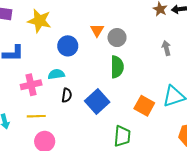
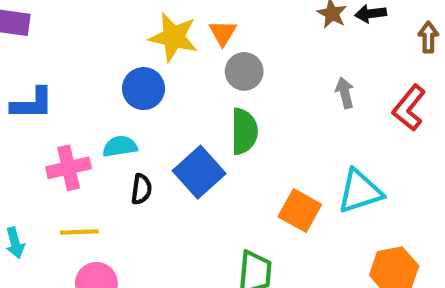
yellow star: (39, 21) -> (173, 37), moved
orange triangle: (97, 30) -> (223, 33), moved
blue square: (97, 102) -> (199, 172), moved

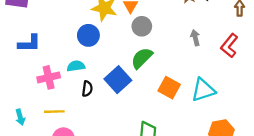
green semicircle: (244, 131) -> (142, 58), turned -135
orange square: (300, 211) -> (169, 88), moved

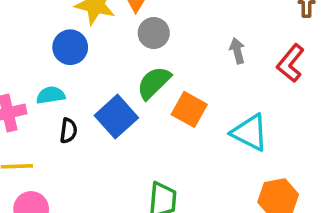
orange square: (169, 88) -> (189, 109), moved
cyan triangle: (203, 90) -> (250, 133), turned 45

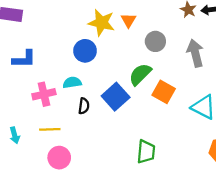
gray circle: (154, 33) -> (155, 41), moved
gray arrow: (237, 51) -> (195, 53), size x1.6

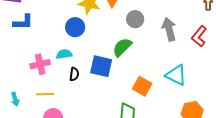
blue L-shape: (24, 59) -> (23, 22), moved
orange square: (164, 92) -> (142, 86), moved
blue square: (116, 97) -> (101, 66), turned -35

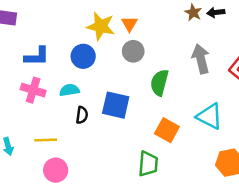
gray circle: (135, 19) -> (133, 51), moved
blue L-shape: (23, 22) -> (37, 56), moved
green semicircle: (122, 47) -> (159, 83), moved, turned -30
pink cross: (40, 64) -> (33, 90), moved, turned 30

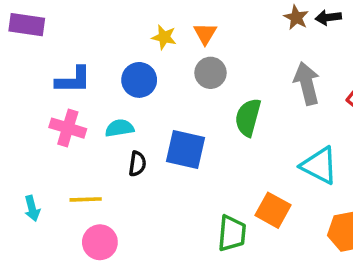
yellow star: (101, 26) -> (164, 37), size x0.6
orange square: (167, 130) -> (273, 210), moved

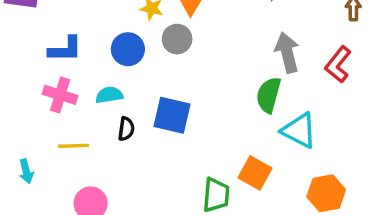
gray circle: (211, 73) -> (177, 39), moved
green semicircle: (248, 117) -> (269, 95), moved
yellow line: (86, 199) -> (74, 146), moved

